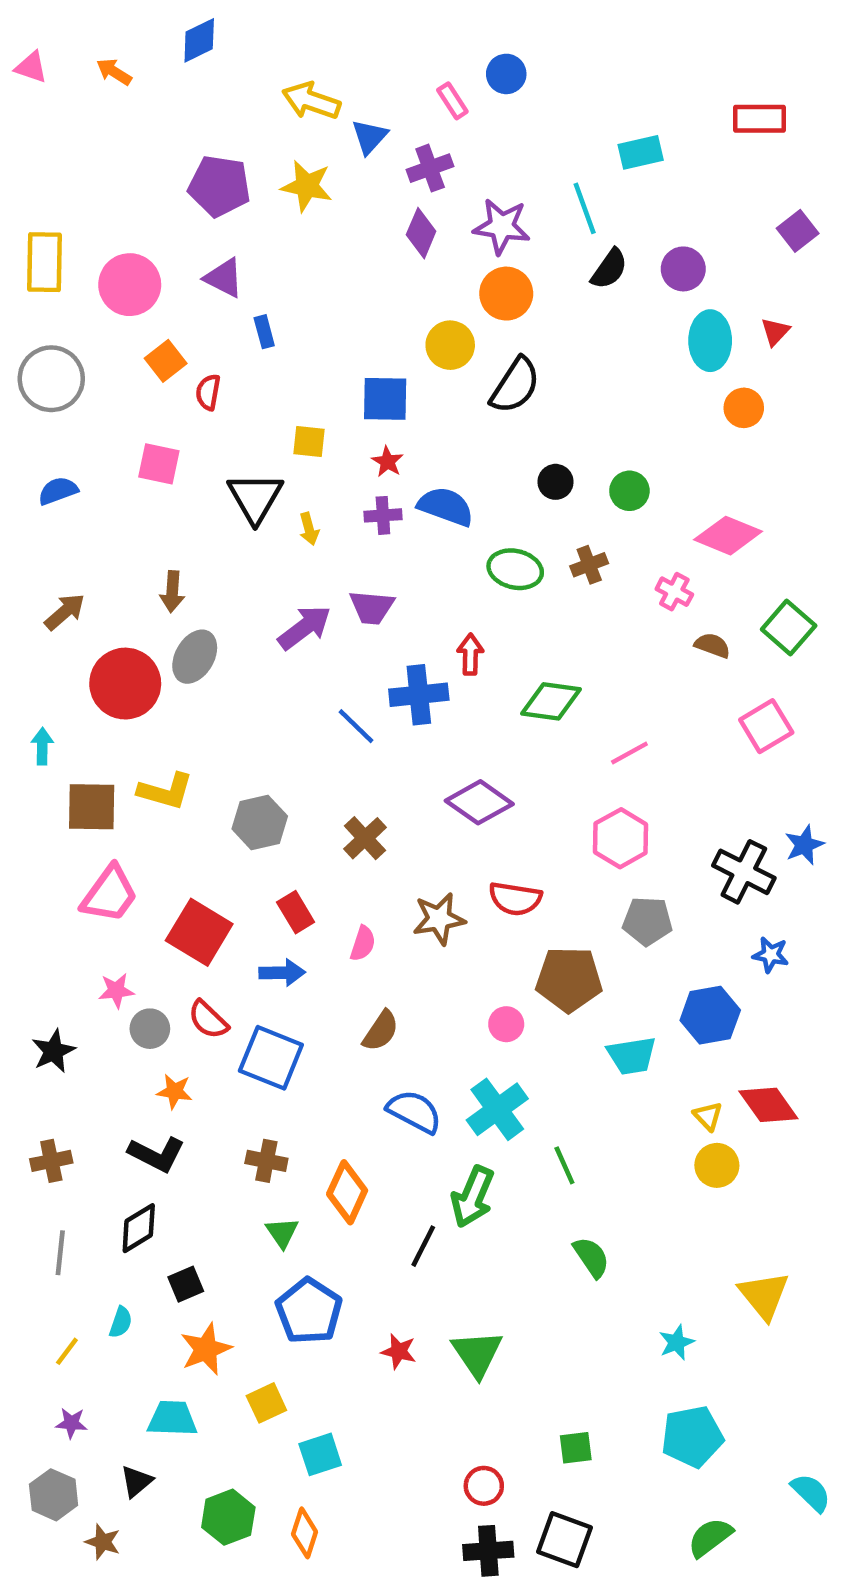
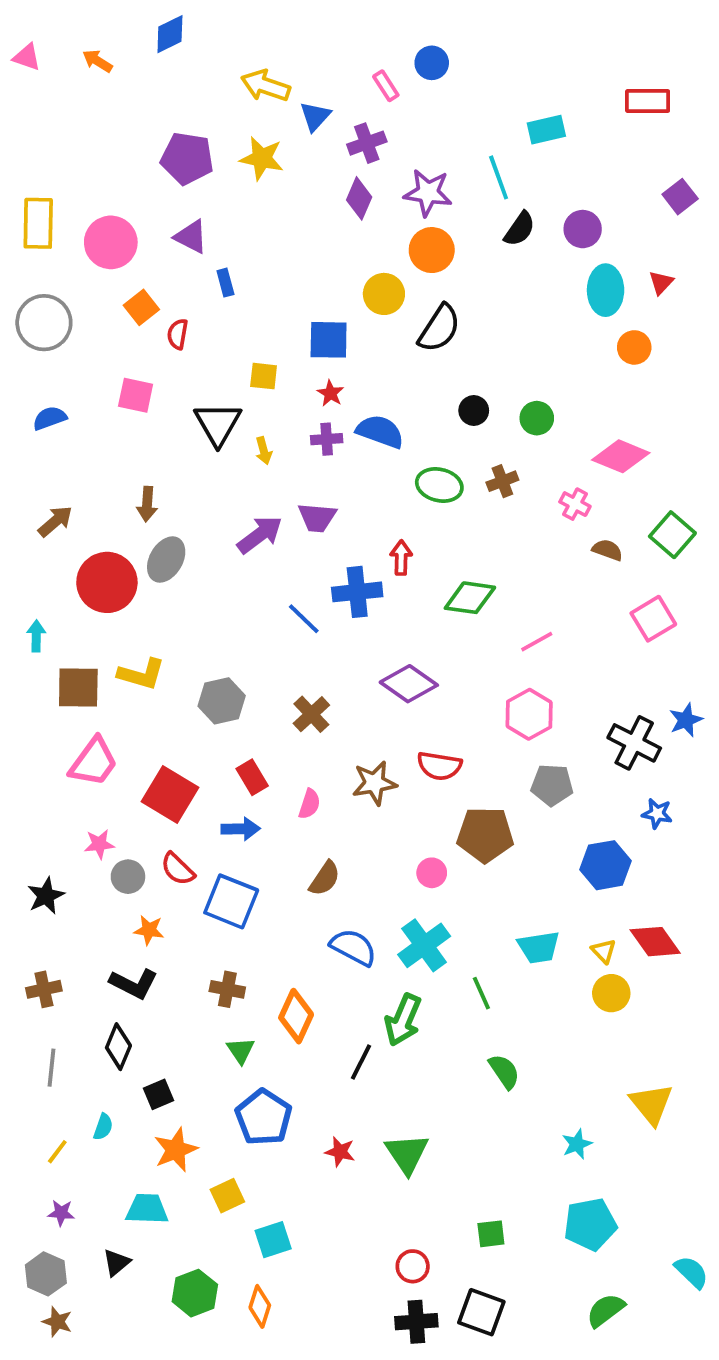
cyan trapezoid: (632, 1056) -> (539, 947), moved
black diamond: (139, 1228) -> (118, 1047), turned -36
brown star: (103, 1542) -> (57, 1322), moved

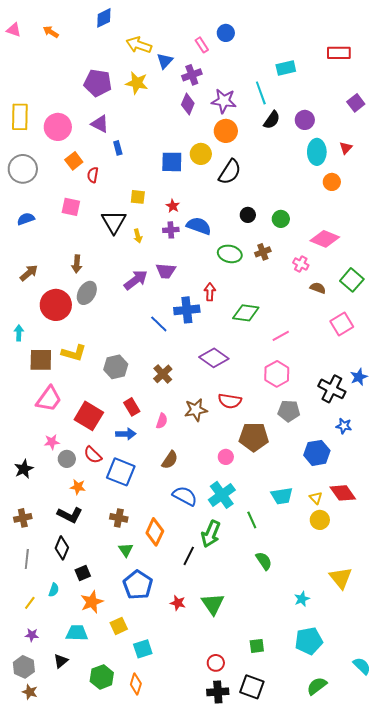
blue diamond: (170, 34) -> (104, 18), moved
blue square: (329, 340) -> (172, 162), moved

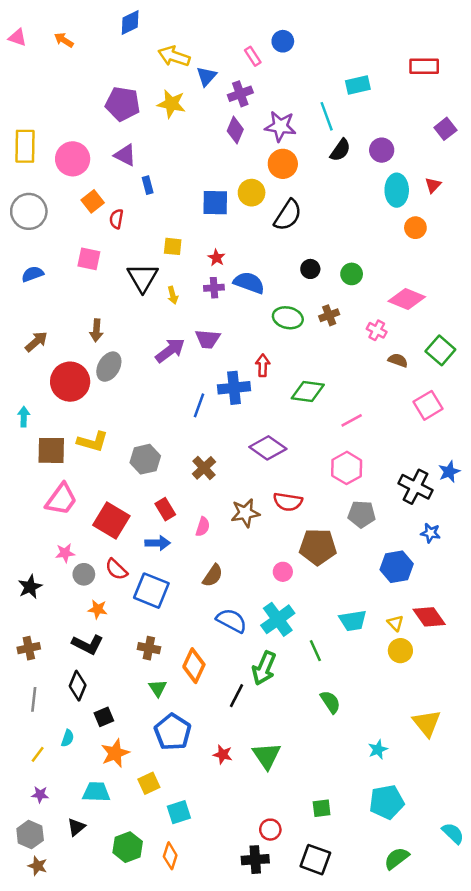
blue line: (159, 324) -> (199, 405), turned 66
black cross: (218, 692) -> (255, 860), moved

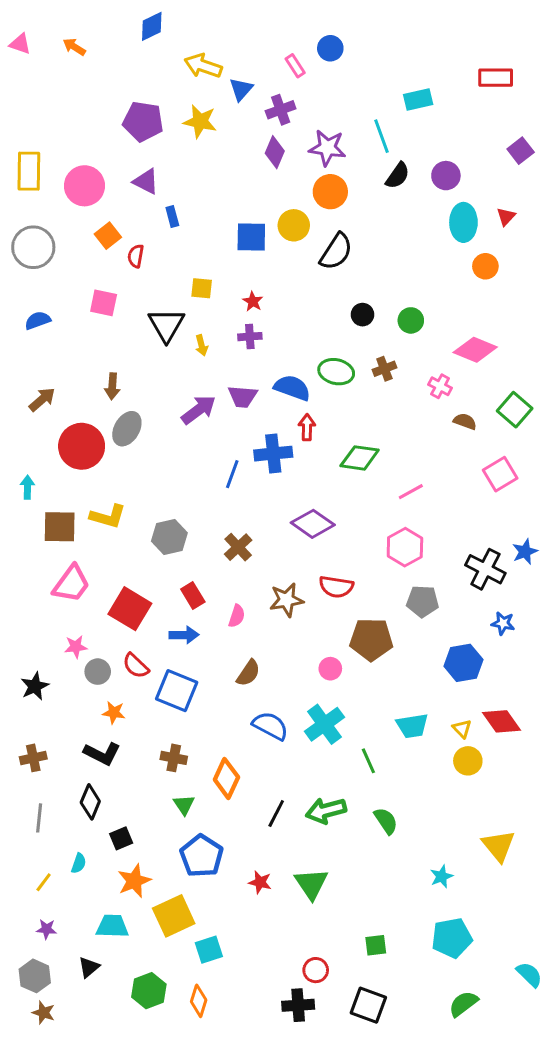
blue semicircle: (249, 283) -> (292, 388), moved
green arrow: (264, 668) -> (326, 811), moved, turned 52
yellow square: (149, 783) -> (174, 916), size x1.6

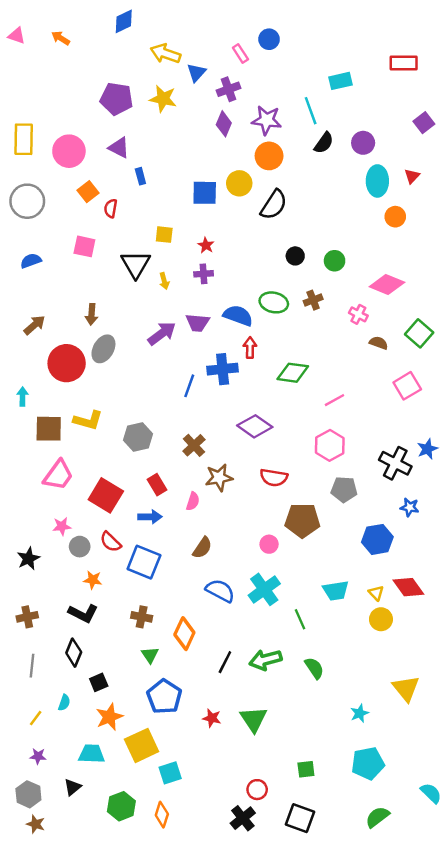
brown star: (286, 600) -> (219, 477), moved
black cross: (298, 1005) -> (243, 818), turned -35

